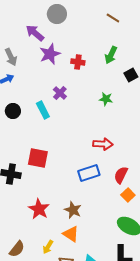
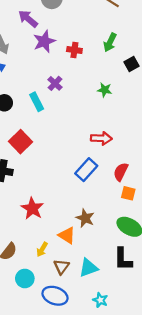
red square: (38, 158) -> (21, 142), moved, turned 35
blue rectangle: (89, 173) -> (86, 170), turned -30
orange square: (128, 195) -> (128, 193), turned -32
brown star: (73, 210) -> (85, 218), moved

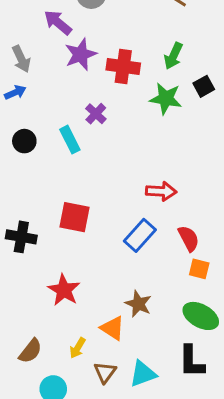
red cross: (74, 50) -> (123, 67), size x1.5
green star: (105, 90) -> (166, 99), moved, size x1.5
red square: (21, 142) -> (75, 217), moved, turned -35
red semicircle: (121, 172) -> (189, 238), turned 126

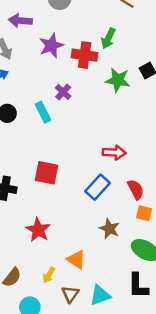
purple arrow: (58, 22) -> (20, 21), moved, turned -35
green arrow: (173, 56) -> (108, 38), moved
brown star: (138, 304) -> (109, 229), moved

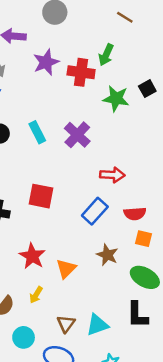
purple cross: (63, 92) -> (77, 135), moved, size x1.5
red semicircle: (136, 189) -> (135, 214), turned 114
orange triangle: (76, 260) -> (66, 269), moved, turned 42
yellow arrow: (49, 275) -> (36, 295), moved

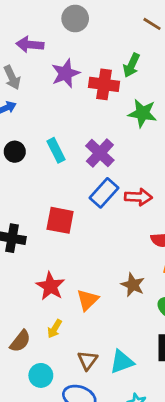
blue rectangle: (95, 211) -> (104, 193), moved

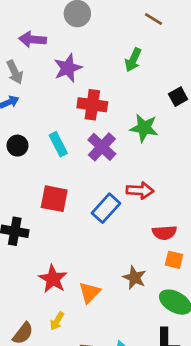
red cross: (104, 84) -> (92, 105), moved
green star: (142, 113) -> (144, 128), moved
blue rectangle: (104, 193) -> (106, 208), moved
red square: (60, 220) -> (54, 199), moved

